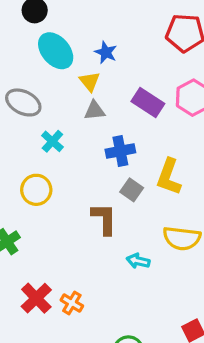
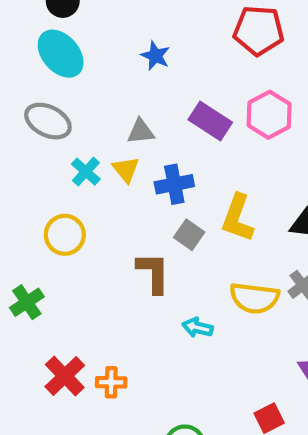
cyan ellipse: (56, 51) -> (61, 54), moved
yellow triangle: (90, 81) -> (126, 169), moved
orange cross: (72, 303) -> (111, 382), turned -30

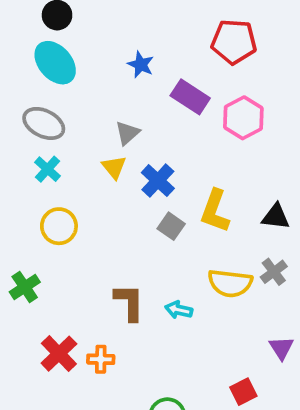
purple rectangle: (210, 121) -> (190, 97), moved
gray triangle: (141, 132) -> (127, 133), turned -36
cyan cross: (86, 172) -> (48, 169), moved
blue cross: (174, 184) -> (158, 181), turned -36
brown L-shape: (153, 273) -> (129, 302), moved

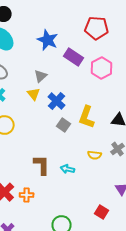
blue star: (141, 65) -> (48, 40), size x1.5
yellow semicircle: (230, 283) -> (95, 155), size x0.6
red square: (243, 392) -> (102, 212), turned -32

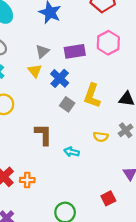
purple rectangle: (74, 57) -> (75, 51), moved, turned -42
brown L-shape: (42, 165) -> (43, 135), moved
red square: (102, 212) -> (108, 198), turned 32

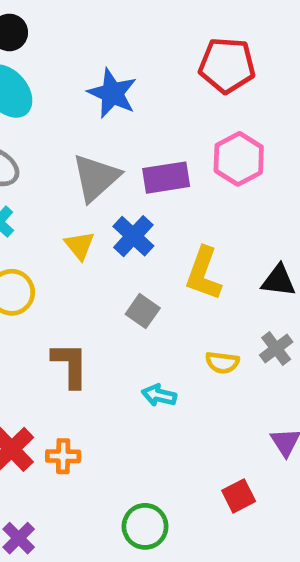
gray triangle: (42, 51) -> (96, 178), size x1.6
yellow triangle: (35, 71) -> (79, 245), moved
gray square: (67, 104) -> (143, 311), moved
brown L-shape: (43, 135) -> (70, 365), moved

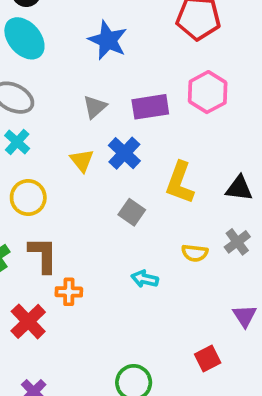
gray triangle: (96, 178) -> (95, 107), size x0.6
brown L-shape: (70, 365) -> (43, 255), moved
orange cross: (63, 456) -> (69, 292), moved

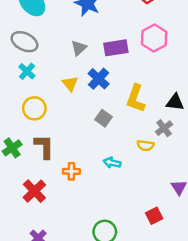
gray cross: (237, 242) -> (164, 128), moved
orange cross: (69, 292) -> (71, 171), moved

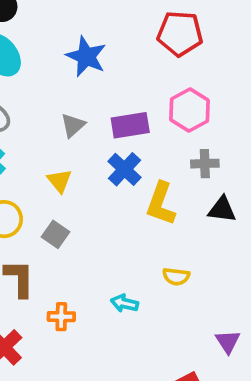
blue cross: (99, 79) -> (124, 169), moved
gray square: (104, 118) -> (56, 234), moved
gray cross: (164, 128) -> (205, 164), moved, turned 35

